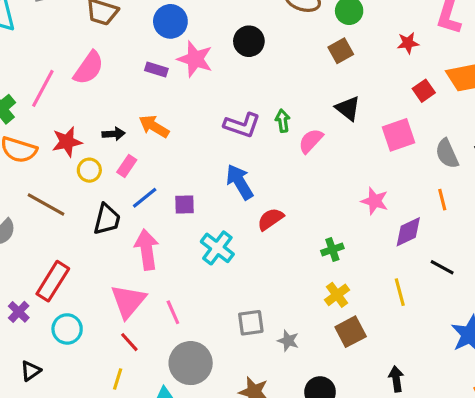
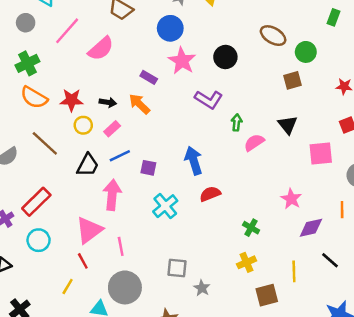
purple rectangle: (156, 70) -> (149, 77), moved
pink line: (43, 88) -> (67, 31), moved
purple L-shape: (242, 125) -> (209, 99), moved
green cross: (332, 250) -> (251, 228), turned 35
brown square: (351, 332) -> (267, 295), moved

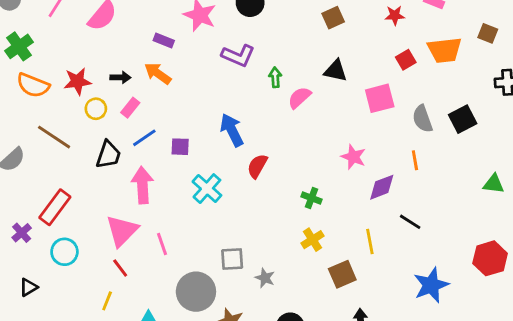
black triangle: (288, 125) -> (336, 71), turned -30
red semicircle: (210, 194) -> (257, 166), turned -30
gray circle: (125, 287) -> (196, 292), moved

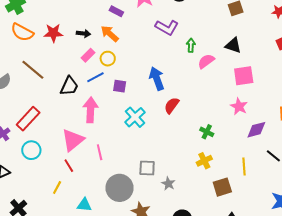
pink square: (380, 98) -> (244, 76), moved
yellow circle: (96, 109) -> (108, 59), moved

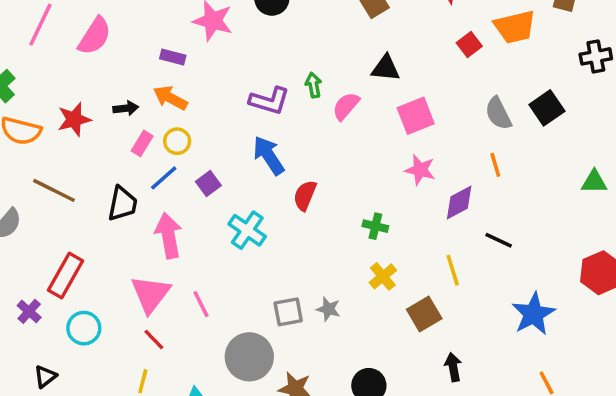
purple L-shape: (167, 27) -> (269, 101), moved
purple square: (120, 86) -> (208, 183), turned -32
gray star: (168, 184) -> (328, 309), moved

